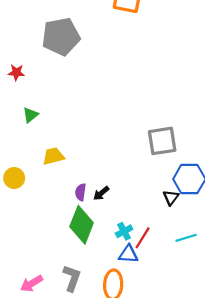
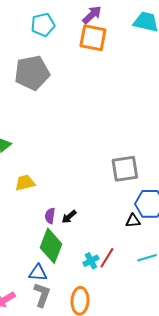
black triangle: (171, 198) -> (133, 221), turned 49
cyan cross: (124, 231) -> (91, 261), moved
blue triangle: (128, 254) -> (38, 273), moved

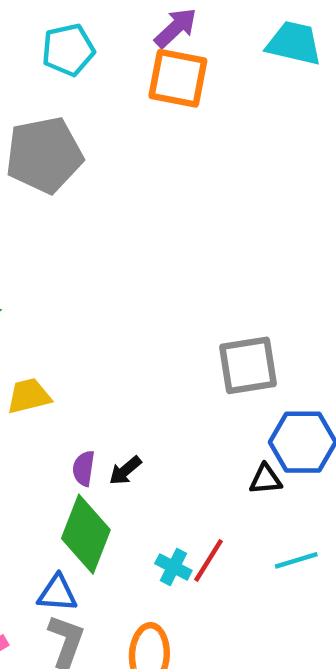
cyan cross: (91, 261) -> (173, 567), turned -35

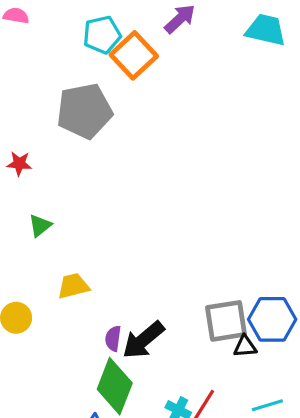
orange square: (178, 78) -> (134, 55), moved, turned 36
gray square: (248, 365) -> (226, 321), moved
black arrow: (125, 471) -> (143, 340), size x1.8

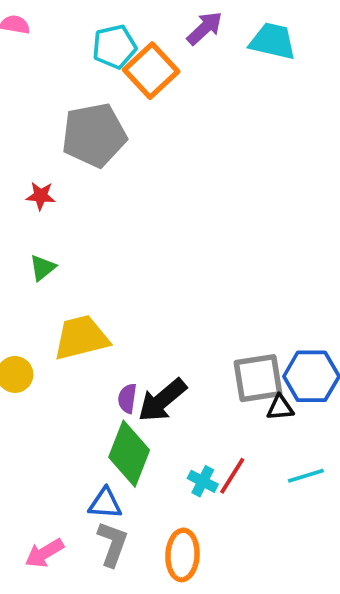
cyan trapezoid: (266, 30) -> (273, 41), moved
red star: (19, 164) -> (41, 196), moved
yellow trapezoid: (73, 286) -> (81, 338), size x1.5

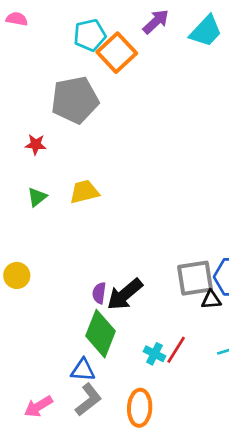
cyan trapezoid: (273, 41) -> (206, 31), turned 120
yellow trapezoid: (81, 338) -> (84, 192), moved, size x0.7
gray L-shape: (113, 544) -> (88, 400), turned 32

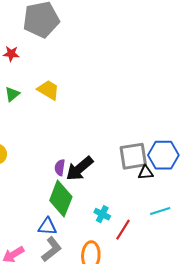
yellow trapezoid: (84, 192) -> (48, 90), turned 45
red line: (176, 350) -> (123, 230), moved

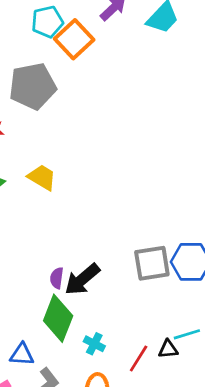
black triangle: (146, 173) -> (168, 349), moved
cyan cross: (102, 214) -> (94, 344), moved
blue triangle: (47, 227) -> (22, 354), moved

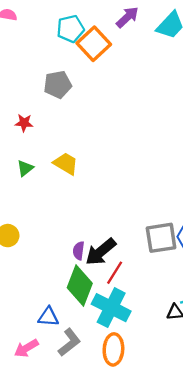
gray pentagon: (33, 86) -> (58, 84), size x0.7
cyan cross: (94, 344) -> (111, 308), size x2.0
red line: (139, 359) -> (115, 273), moved

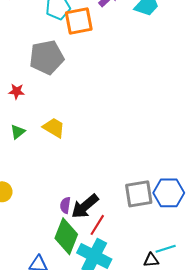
orange square: (94, 44) -> (79, 21), turned 32
gray pentagon: (58, 84) -> (47, 57), size x1.4

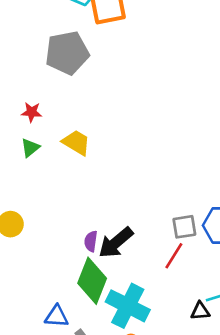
red star: (17, 91) -> (32, 112), moved
gray square: (139, 194) -> (184, 227), size x0.7
red line: (97, 225) -> (174, 256), moved

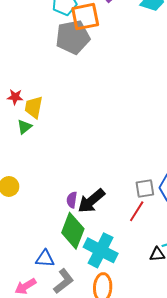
gray pentagon: (67, 53) -> (73, 37), moved
red star: (32, 112) -> (15, 97), moved
yellow trapezoid: (76, 142) -> (34, 107), moved, turned -110

